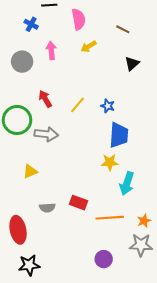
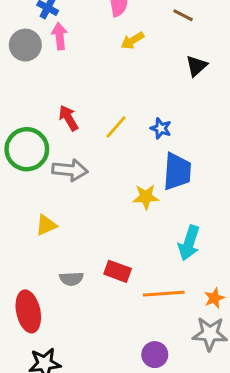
pink arrow: (51, 50) -> (60, 36), moved
gray circle: (22, 62) -> (25, 45), moved
yellow star: (110, 162) -> (146, 197), moved

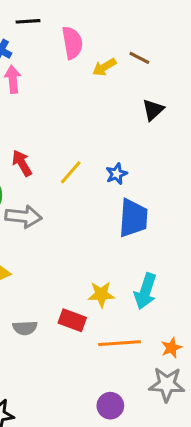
yellow arrow: (132, 41) -> (104, 67), moved
blue star: (161, 128) -> (116, 174), turned 30
yellow star: (146, 197) -> (101, 294), moved

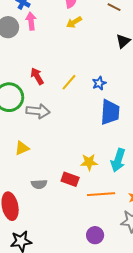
yellow arrow: (104, 67) -> (74, 22), moved

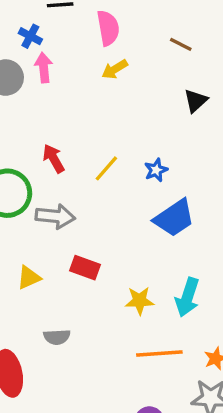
blue trapezoid: (110, 112) -> (174, 218), turned 52
red rectangle: (70, 179) -> (85, 268), moved

